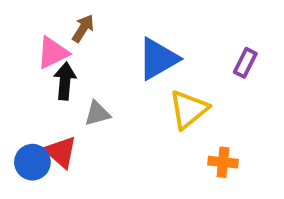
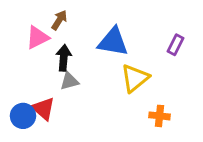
blue triangle: (158, 59) -> (113, 42), turned 40
black arrow: (65, 81) -> (64, 58), moved

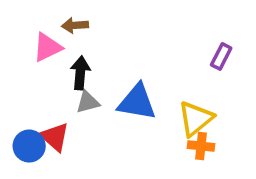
brown arrow: (59, 20) -> (75, 25), turned -126
blue triangle: (113, 42) -> (137, 102), moved
yellow triangle: (135, 78) -> (196, 119), moved

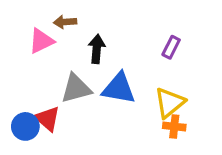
purple rectangle: (221, 56) -> (171, 47), moved
black arrow: (80, 73) -> (97, 49), moved
gray triangle: (88, 102) -> (76, 88), size x1.5

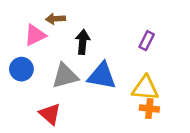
yellow triangle: (170, 103) -> (145, 88), turned 44
red triangle: (48, 119) -> (50, 114), moved
blue circle: (25, 126) -> (21, 69), moved

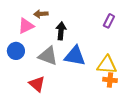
purple rectangle: (147, 41) -> (109, 21), moved
gray triangle: (65, 76) -> (48, 56), turned 35

